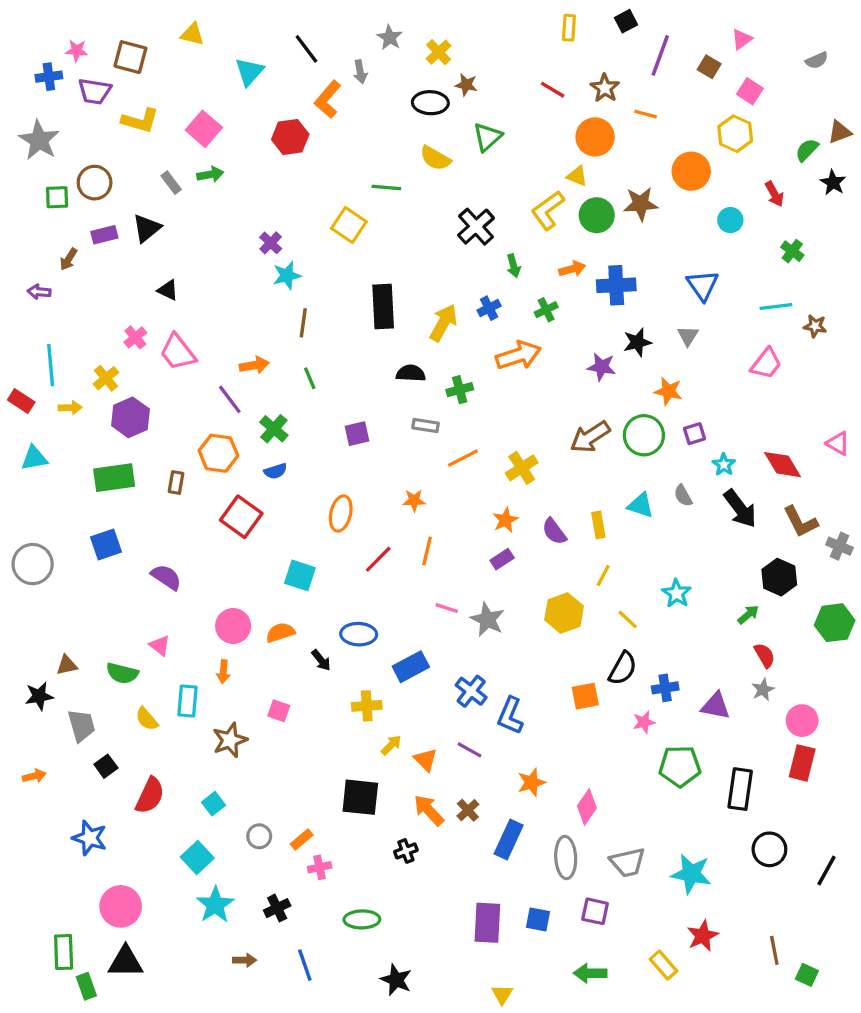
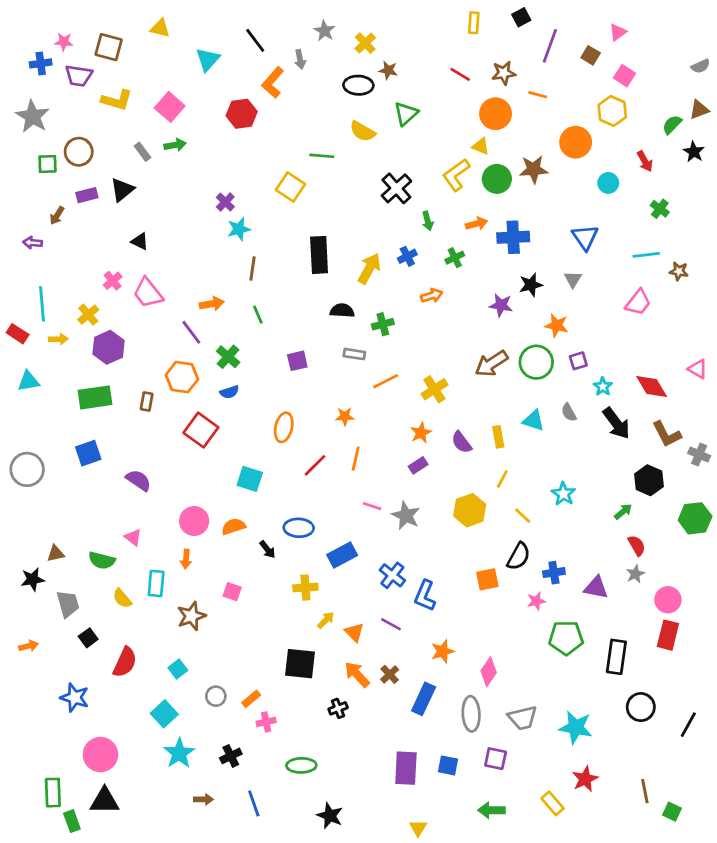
gray semicircle: (817, 60) -> (701, 66), moved
brown star: (605, 88) -> (504, 73), turned 30
orange arrow: (518, 355) -> (432, 296), size x0.6

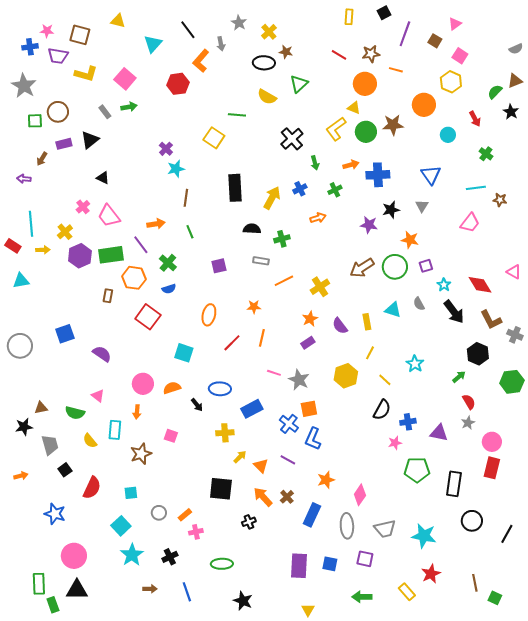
green rectangle: (95, 397) -> (111, 255), moved
orange square: (487, 579) -> (309, 409), moved
cyan square: (178, 669) -> (131, 493), turned 32

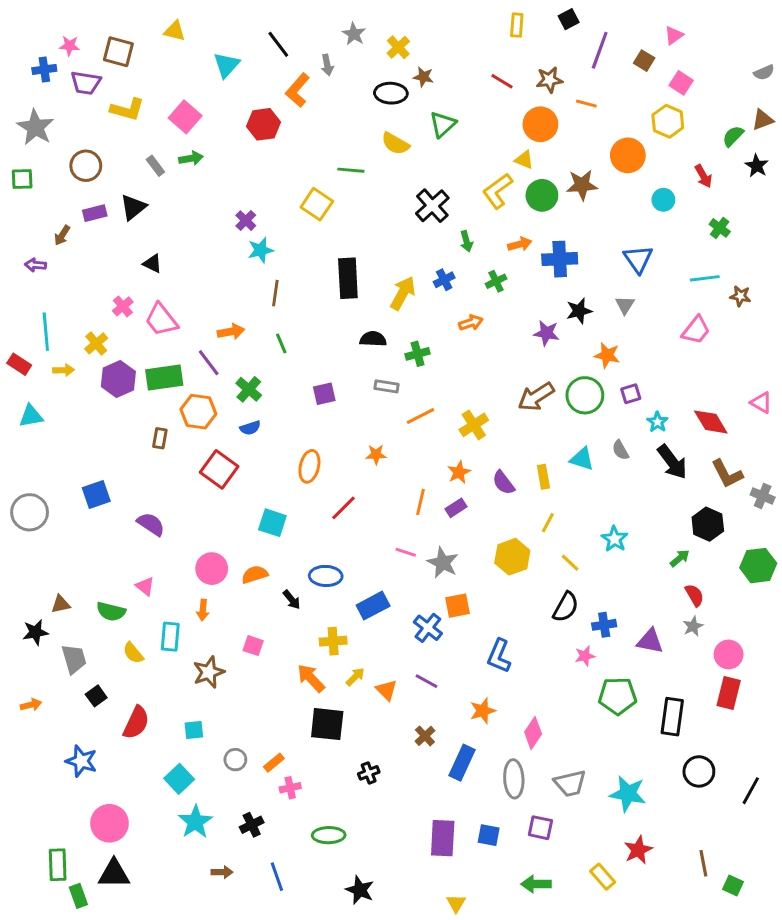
green square: (35, 121) -> (22, 179), moved
orange line: (262, 338) -> (421, 502), moved
blue L-shape: (313, 439) -> (499, 656), moved
orange arrow: (263, 497) -> (311, 678), moved

